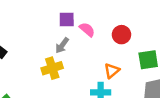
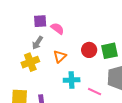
red circle: (121, 35) -> (89, 50), moved
orange triangle: (112, 71) -> (60, 57), moved

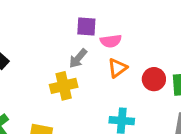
pink semicircle: (57, 29) -> (111, 41), turned 128
orange triangle: (60, 57) -> (117, 68), moved

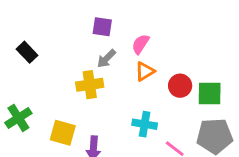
purple square: (86, 27) -> (102, 27), moved
pink semicircle: (111, 41) -> (140, 44), turned 125

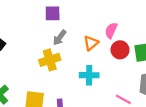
pink semicircle: (140, 44) -> (111, 30), moved
cyan cross: (145, 124) -> (89, 75), moved

